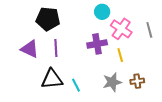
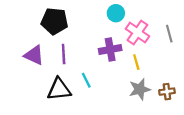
brown cross: (137, 81) -> (167, 92), moved
gray star: (112, 82) -> (140, 89), moved
cyan line: (76, 85) -> (86, 80), moved

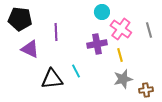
black pentagon: (54, 21) -> (20, 19), moved
purple line: (64, 54) -> (56, 32), moved
brown cross: (167, 92) -> (146, 90), moved

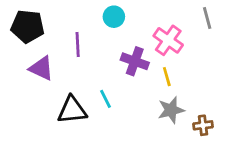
cyan circle: (102, 12) -> (114, 17), moved
gray line: (149, 30) -> (207, 18), moved
purple cross: (97, 44) -> (135, 61), turned 30

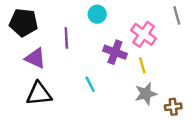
black triangle: (72, 110) -> (39, 94), moved

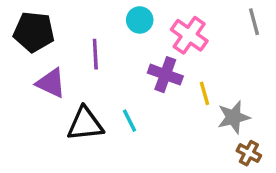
pink cross: (143, 34) -> (189, 35), moved
black triangle: (39, 94) -> (85, 124), moved
gray star: (146, 94) -> (234, 117), moved
brown cross: (173, 107) -> (249, 153), turned 35

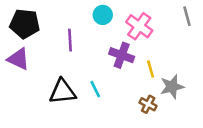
purple triangle: (51, 83) -> (18, 59), moved
brown cross: (249, 153) -> (148, 104), moved

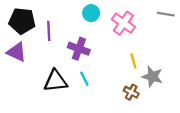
gray line: (187, 16) -> (166, 14), turned -66
purple line: (70, 40) -> (49, 31), moved
purple cross: (122, 55) -> (79, 49), moved
gray star: (172, 87) -> (152, 77), turned 30

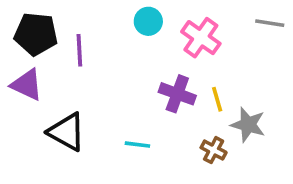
purple cross: (79, 49) -> (177, 94), moved
cyan line: (84, 79) -> (137, 145), moved, turned -56
black triangle: (55, 81) -> (67, 132), moved, turned 35

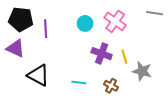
cyan circle: (148, 21) -> (85, 23), moved
brown cross: (214, 150) -> (111, 86), moved

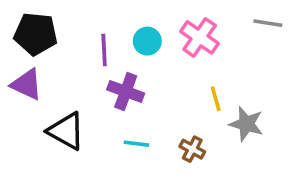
purple line: (46, 29) -> (104, 50), moved
purple cross: (102, 54) -> (126, 92), moved

